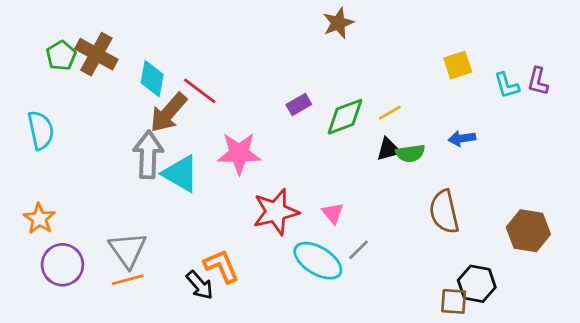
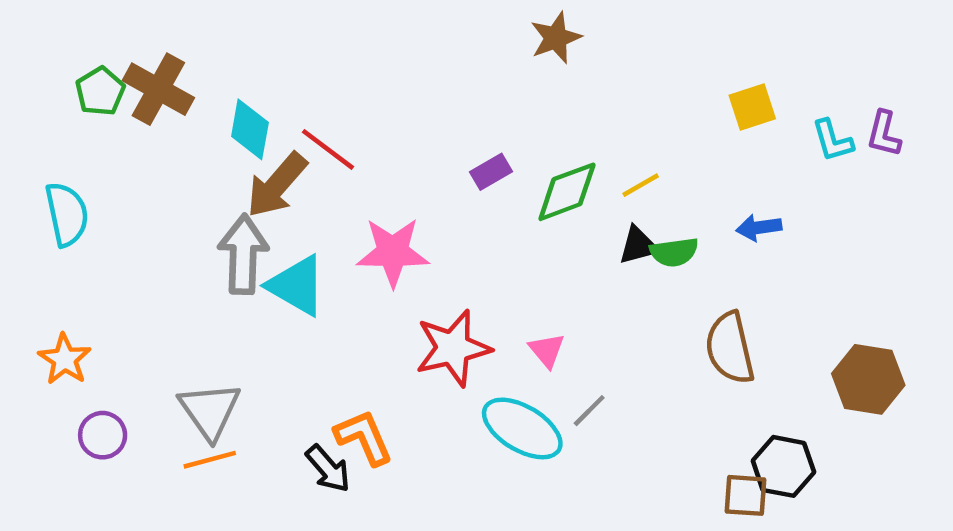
purple circle: (62, 265) -> (103, 435), size x0.7

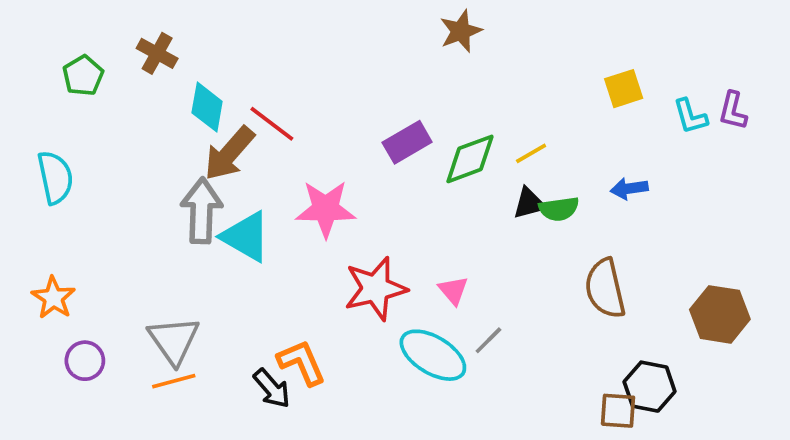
brown cross: (158, 89) -> (157, 53), moved, size x0.7
purple rectangle: (491, 172) -> (407, 142), size x1.4

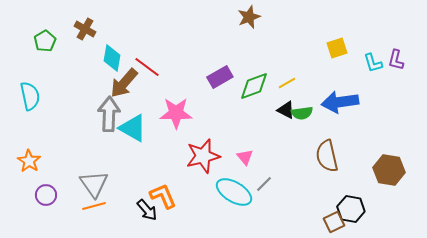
blue arrow: (629, 189) -> (340, 102), size x1.8
black triangle: (529, 203) -> (286, 110), turned 42
brown square: (618, 411) -> (334, 222), turned -30

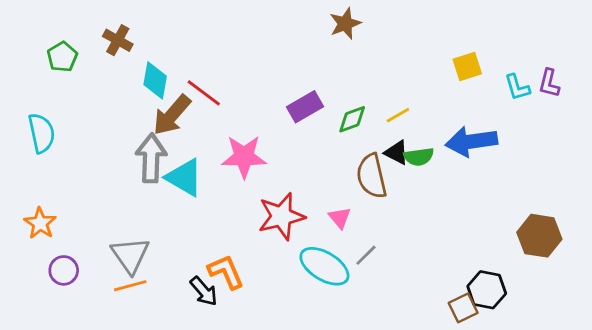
green diamond: (254, 86) -> (352, 119), size x0.7
brown semicircle: (327, 156) -> (372, 176), moved

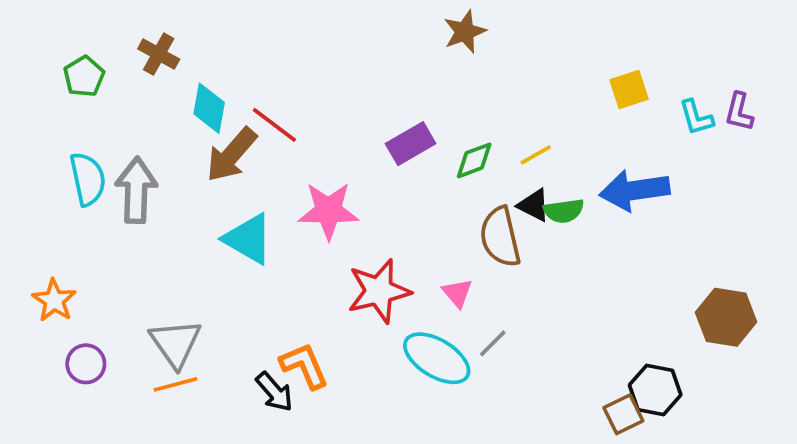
cyan semicircle: (41, 133) -> (88, 179), moved
gray arrow: (151, 158) -> (136, 190), moved

